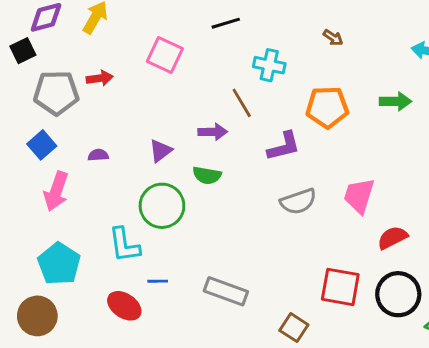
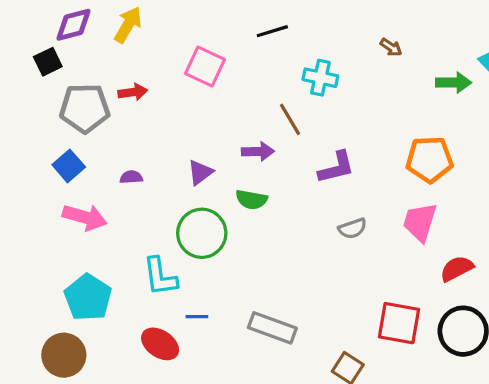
green arrow: (395, 101) -> (454, 83), moved
orange pentagon: (327, 107) -> (429, 159), moved
pink arrow: (56, 191) -> (85, 217), turned -93
gray semicircle: (298, 201) -> (353, 228), size x0.7

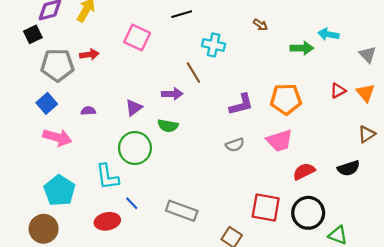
purple L-shape: (336, 168) -> (241, 104), moved
pink trapezoid: (420, 222) -> (279, 141), turned -124
blue line: (197, 317) -> (132, 203), turned 48
red ellipse: (160, 344) -> (107, 221), turned -45

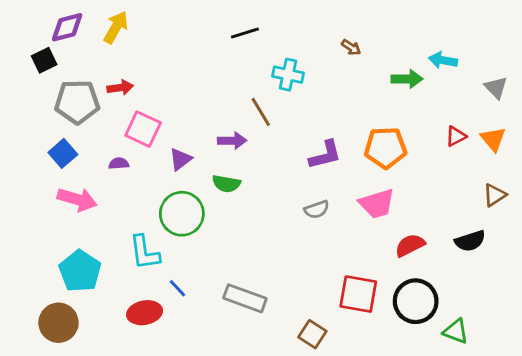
pink square: (137, 38) -> (143, 129), moved

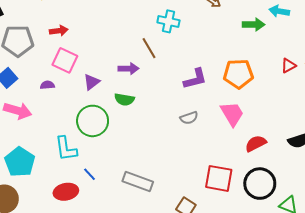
red arrow: (120, 87) -> (59, 31), moved
pink trapezoid: (377, 204) -> (232, 114), turned -104

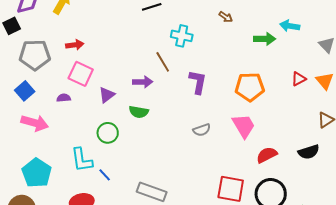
purple L-shape: (195, 79) -> (198, 82), moved, turned -65
green circle: (93, 121) -> (108, 133), size x0.7
blue line: (89, 174) -> (105, 175), moved

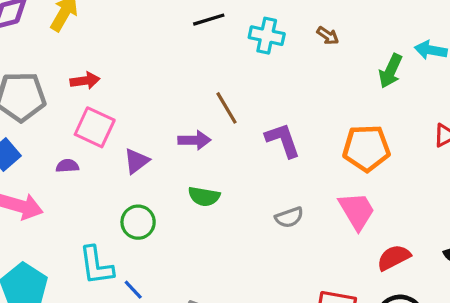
cyan cross: (182, 36) -> (267, 36), moved
green arrow: (265, 39) -> (391, 71), turned 115
purple L-shape: (198, 82) -> (283, 140), turned -30
green semicircle: (139, 112) -> (204, 196), moved

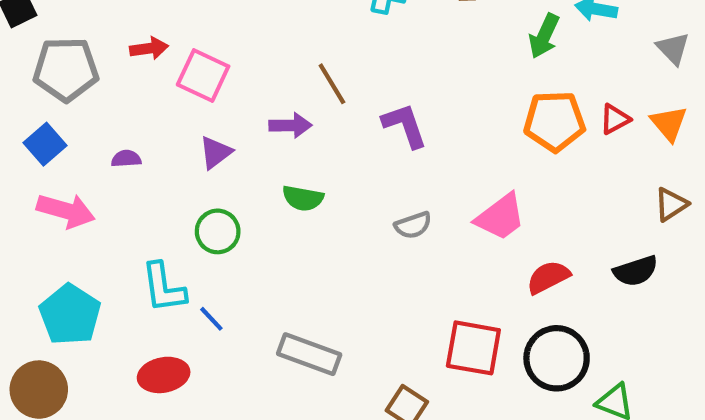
pink square: (95, 127) -> (203, 75), moved
orange pentagon: (366, 148) -> (555, 121), moved
pink trapezoid: (357, 211) -> (500, 217), turned 84

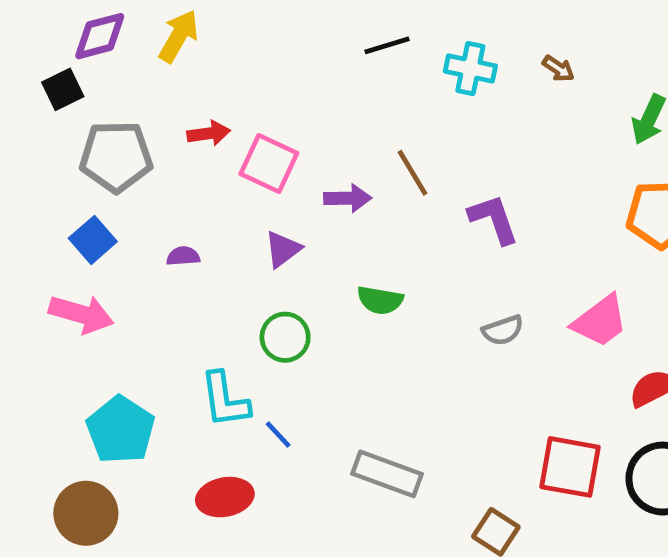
purple arrow: (290, 125) -> (348, 198), moved
pink arrow: (66, 211) -> (81, 314), moved

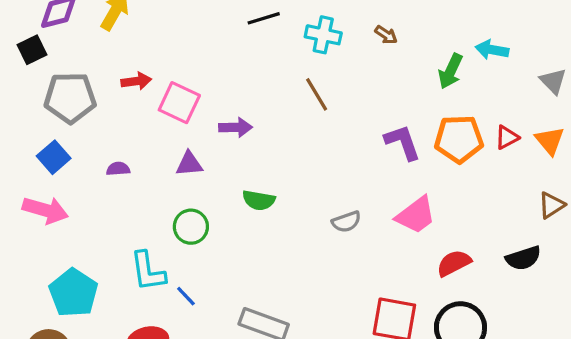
brown line: (412, 173) -> (317, 94), moved
purple L-shape: (494, 219) -> (403, 142), moved
purple triangle: (283, 249) -> (189, 164), turned 32

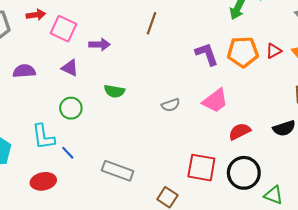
brown line: (317, 94) -> (152, 23), turned 50
purple triangle: (189, 164) -> (70, 68), turned 30
purple semicircle: (118, 169) -> (24, 71), size x1.5

